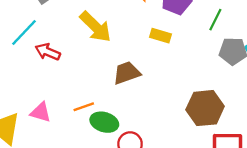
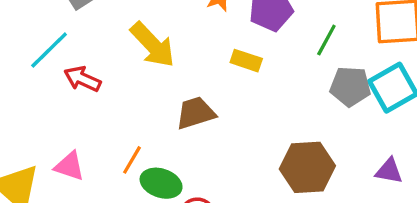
orange line: (84, 107) -> (132, 160), turned -42

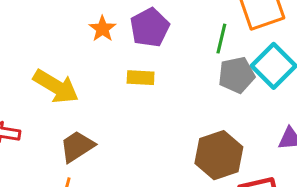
green line: (326, 40) -> (221, 39), moved
brown trapezoid: (196, 113) -> (77, 147), moved

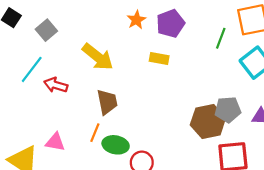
gray pentagon: (237, 75) -> (228, 110), moved
brown trapezoid: (77, 147) -> (107, 102), turned 104

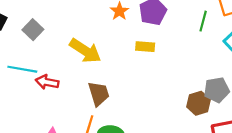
cyan line: (32, 69) -> (22, 69), turned 68
brown hexagon: (208, 121) -> (198, 103), size x0.7

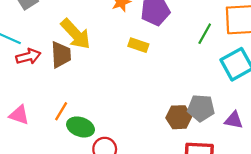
red arrow: (47, 82) -> (28, 56), turned 140
brown trapezoid: (99, 94) -> (61, 55), moved

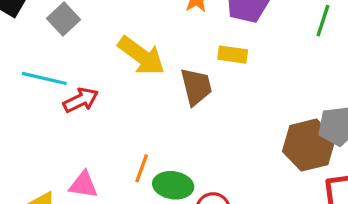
brown trapezoid: (61, 55) -> (196, 87), moved
brown hexagon: (179, 117) -> (309, 145), size x1.4

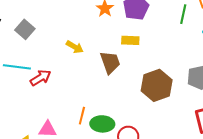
yellow arrow: (141, 56) -> (75, 47), size x0.6
brown hexagon: (309, 145) -> (157, 85), moved

